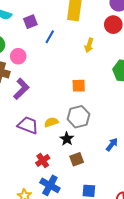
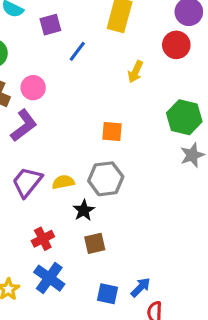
pink circle: (18, 56) -> (33, 88), moved
purple trapezoid: (28, 125) -> (27, 182), turned -80
blue arrow: (112, 145) -> (141, 287), moved

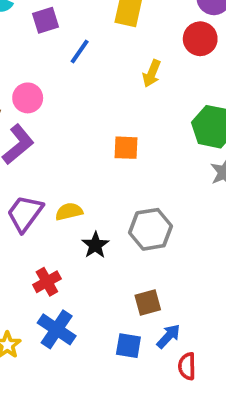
gray hexagon: (106, 179) -> (150, 229), moved
brown square: (95, 243) -> (148, 303), moved

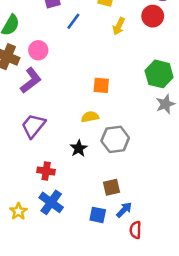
yellow arrow: (152, 73) -> (119, 26), moved
yellow semicircle: (69, 212) -> (90, 117), moved
red cross: (47, 282) -> (46, 171), turned 36

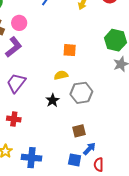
red cross: (46, 171) -> (14, 119), moved
blue cross: (51, 202) -> (32, 158), moved, turned -30
blue square: (98, 215) -> (75, 160), moved

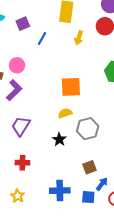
orange square: (70, 50) -> (71, 87), size x1.5
blue cross: (32, 158) -> (60, 191), moved

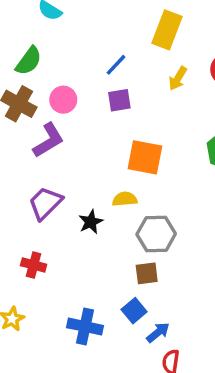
purple square: (23, 24) -> (119, 100), moved
black star: (59, 139) -> (91, 222), moved
brown square: (89, 167) -> (147, 273), moved
blue square: (88, 197) -> (134, 311), moved, turned 32

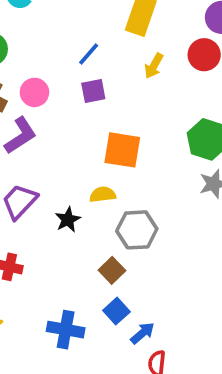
brown square: (147, 273) -> (112, 270), moved, turned -35

